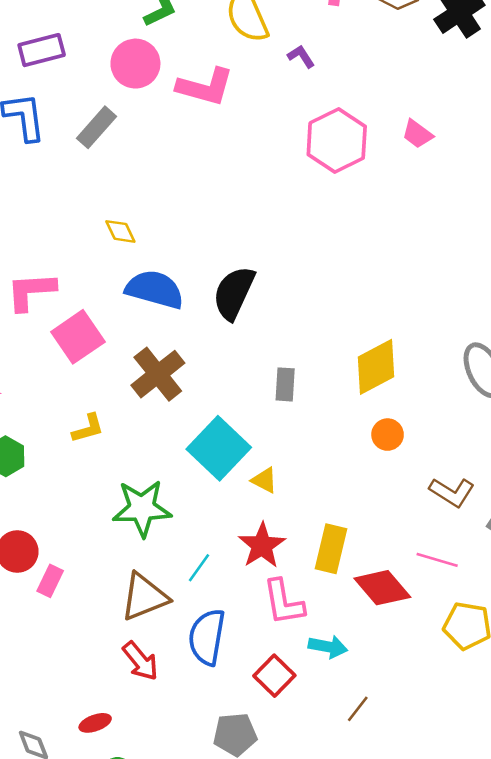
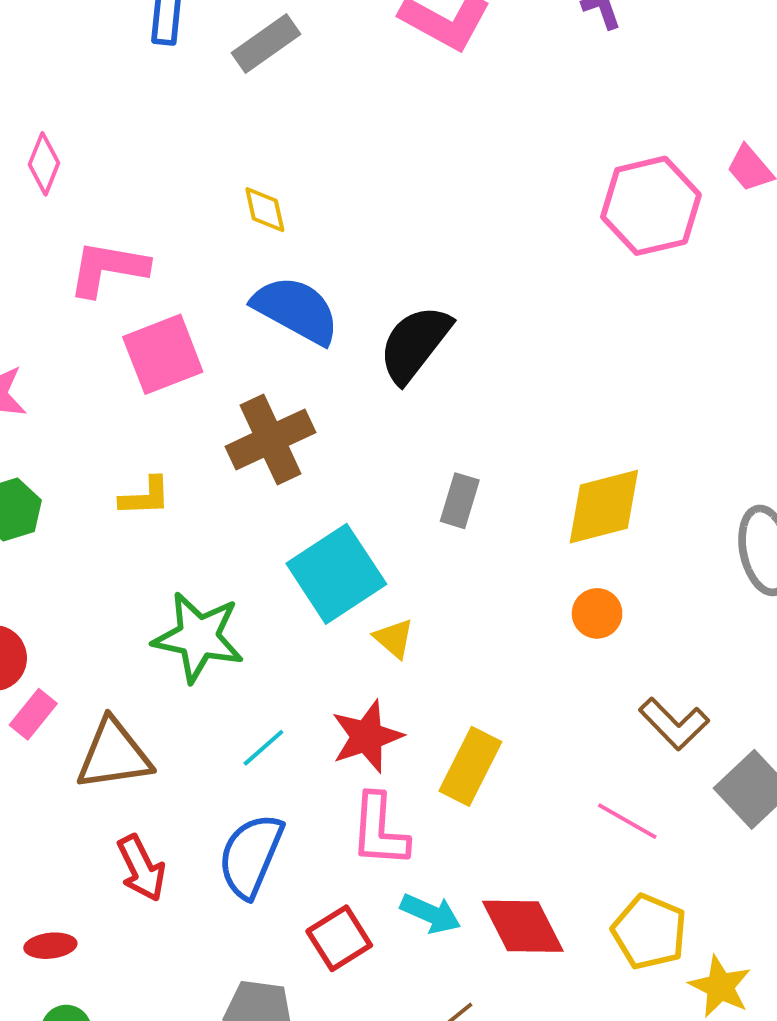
pink hexagon: (337, 140) -> (651, 206), moved
red diamond: (382, 588) -> (523, 926), moved
brown triangle: (144, 597) -> (114, 755), moved

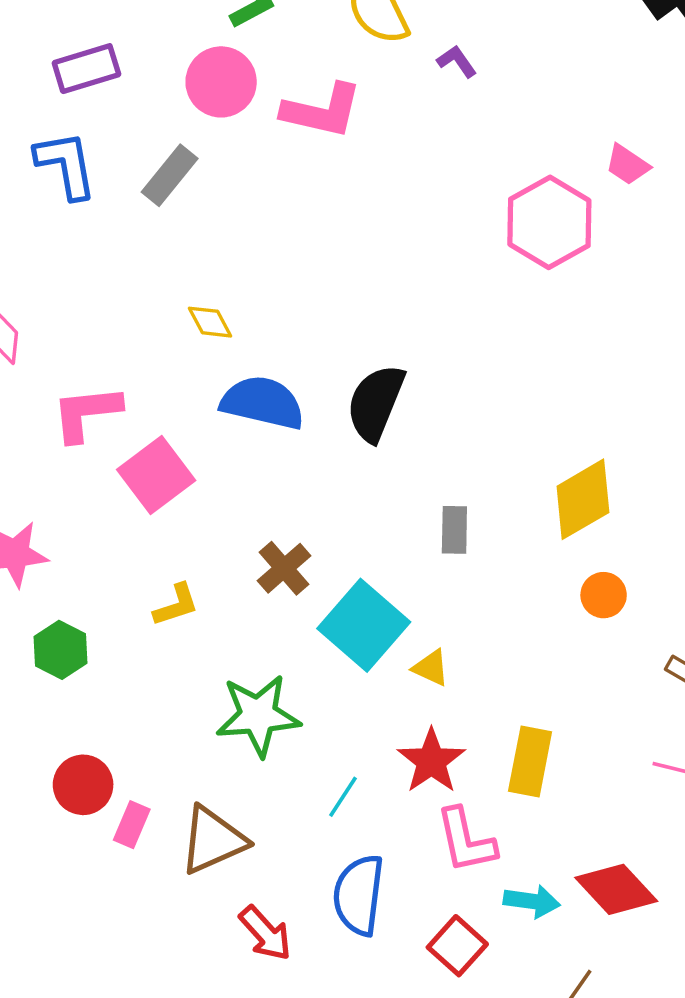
brown cross: (270, 439) -> (284, 568), moved, size x0.7

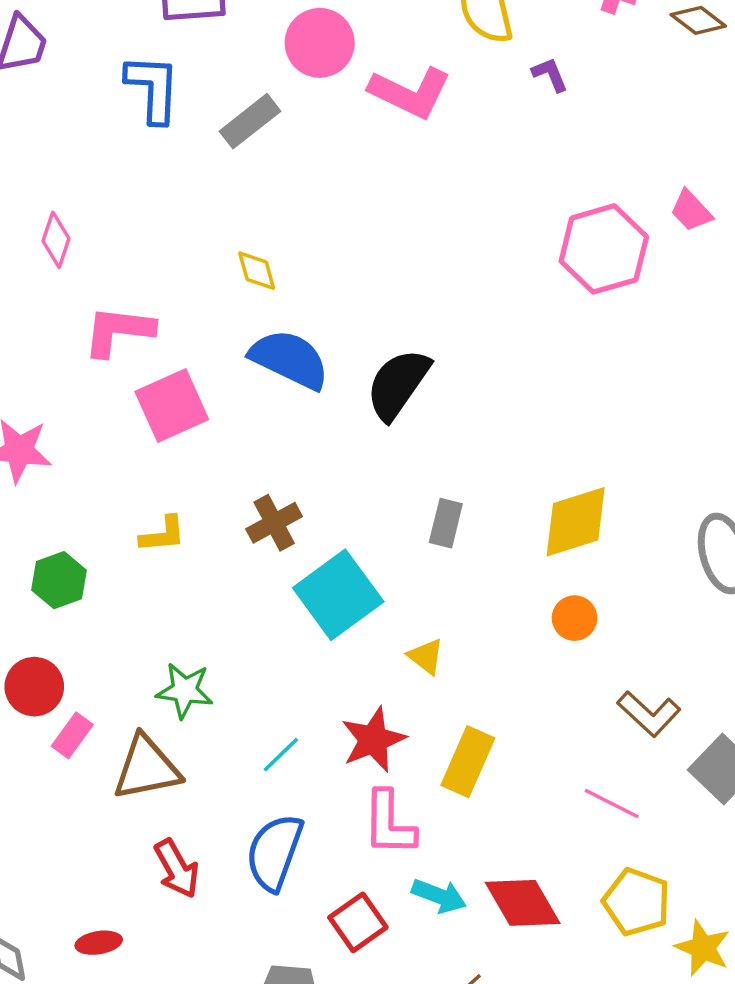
green hexagon: (61, 650) -> (59, 580), moved
yellow triangle: (431, 668) -> (426, 656), moved
green star: (258, 715) -> (185, 690), moved, size x0.7

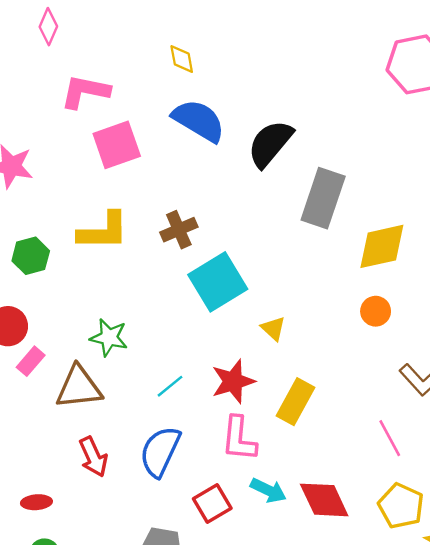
gray rectangle: (446, 523) -> (323, 198), moved, size x1.8
yellow L-shape: (163, 534) -> (103, 231), size x1.6
pink line: (612, 803) -> (390, 438), turned 30

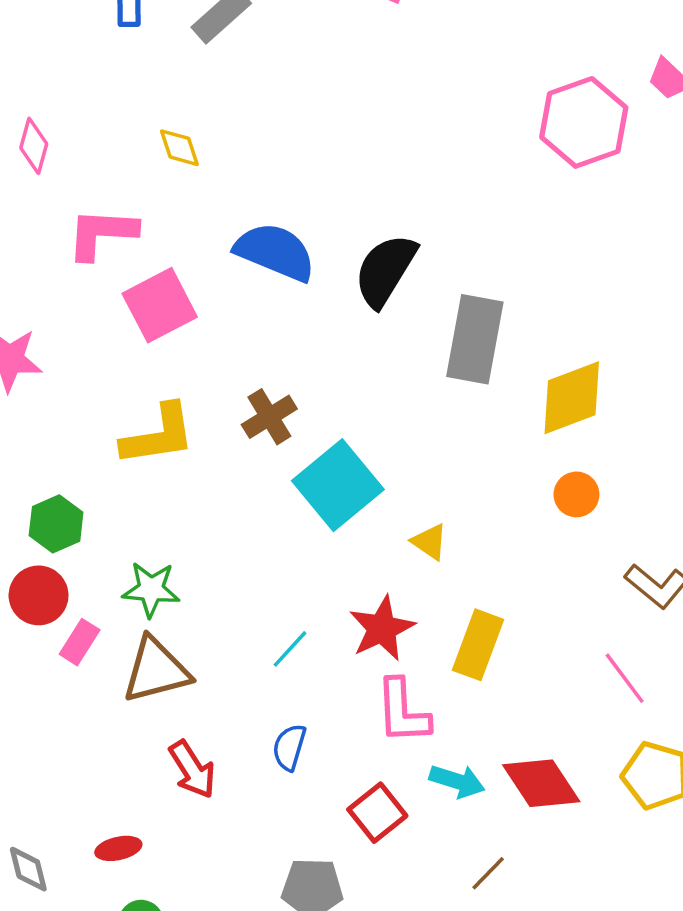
yellow diamond: (182, 59) -> (179, 148), moved
green hexagon: (31, 256) -> (56, 524), moved
green star: (109, 337) -> (151, 589), moved
blue semicircle: (160, 452) -> (289, 747), size x0.6

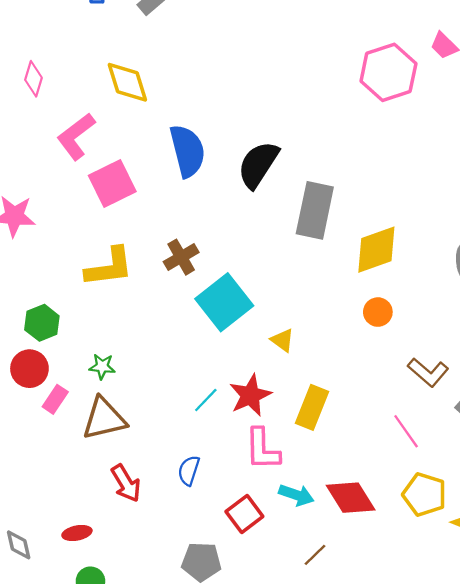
yellow diamond: (179, 148) -> (127, 82), size x1.6
pink L-shape: (102, 234) -> (76, 136), turned -42
blue semicircle: (275, 252) -> (187, 151), turned 52
green star: (151, 589) -> (102, 367), size x0.7
cyan line: (290, 649) -> (206, 400), moved

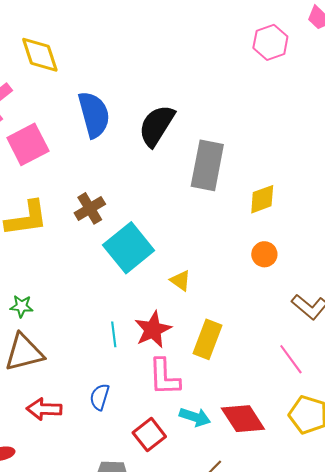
pink hexagon: (388, 72) -> (270, 42), size x0.7
yellow diamond: (376, 250) -> (262, 199), size x0.7
cyan line: (206, 400) -> (114, 334), turned -50
red arrow: (126, 483) -> (44, 409), turned 124

